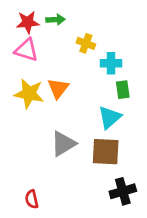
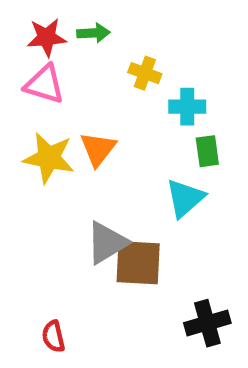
brown square: (106, 152) -> (138, 263), moved

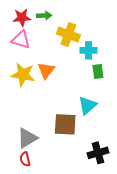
yellow cross: (145, 73) -> (68, 34), size x1.5
cyan triangle: (185, 198) -> (87, 105), moved
gray triangle: (107, 243) -> (27, 138), moved

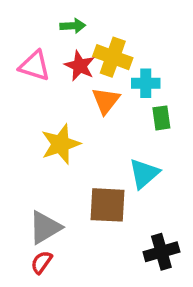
red star: (22, 18) -> (80, 66), moved, turned 30
orange triangle: (46, 70) -> (106, 101), moved
yellow star: (23, 75) -> (61, 144), moved, turned -30
red semicircle: (25, 159) -> (41, 262), turned 48

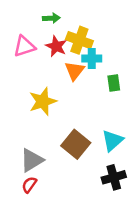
pink triangle: (35, 66) -> (24, 46), turned -35
cyan cross: (146, 83) -> (92, 59), moved
cyan triangle: (144, 174) -> (112, 141), moved
brown square: (108, 205) -> (76, 144), turned 36

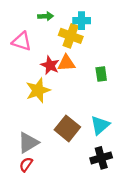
pink triangle: (24, 46) -> (22, 41), turned 36
red star: (56, 46) -> (50, 65), moved
cyan cross: (92, 59) -> (82, 21), moved
orange triangle: (75, 71) -> (66, 63), turned 48

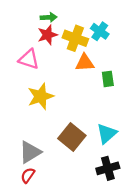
cyan cross: (82, 21) -> (100, 31), moved, turned 35
pink triangle: (22, 41) -> (29, 59), moved
orange triangle: (66, 63) -> (85, 63), moved
red star: (50, 65) -> (47, 35), moved, turned 30

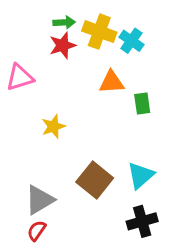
yellow cross: (75, 38) -> (99, 32), moved
pink triangle: (29, 59) -> (20, 78), moved, turned -35
yellow star: (41, 96) -> (53, 126), size x0.7

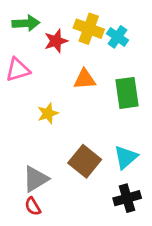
green arrow: (64, 22) -> (26, 23), moved, size x1.4
orange triangle: (112, 82) -> (85, 79), moved
green rectangle: (142, 104) -> (127, 93), size x1.6
red semicircle: (37, 231) -> (33, 206), turned -66

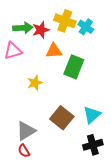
green arrow: (26, 23) -> (23, 28), moved
orange triangle: (85, 79) -> (54, 51), moved
green rectangle: (127, 93) -> (74, 67), moved, turned 30

